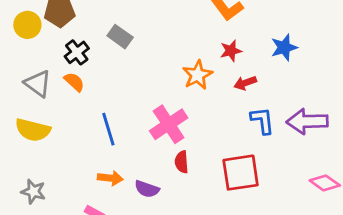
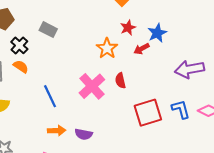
blue star: (284, 47) -> (157, 33), moved
blue L-shape: (262, 121) -> (181, 109), moved
red semicircle: (182, 162) -> (120, 81), moved

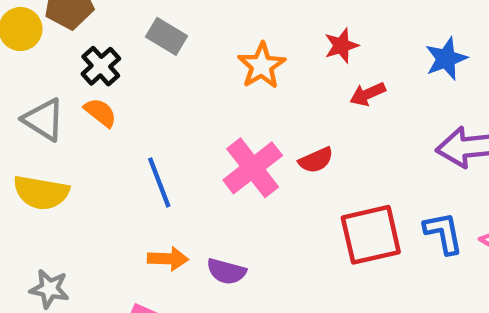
blue star: (157, 33) -> (446, 59), moved
orange star: (107, 48) -> (262, 66), moved
red semicircle: (120, 81) -> (316, 160), turned -105

